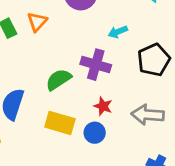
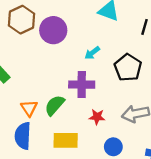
orange triangle: (37, 22) -> (29, 108), moved
blue circle: (95, 133) -> (113, 147), moved

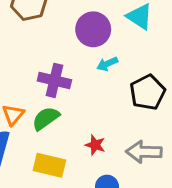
purple circle: (53, 30) -> (93, 29), moved
purple cross: (82, 85) -> (54, 80), moved

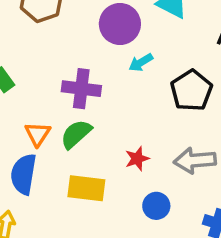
red star: (95, 145) -> (137, 159), turned -30

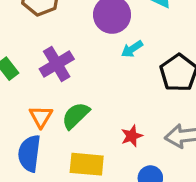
purple cross: (81, 89) -> (57, 64), moved, turned -36

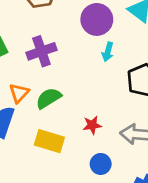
cyan arrow: (132, 49) -> (108, 52), turned -54

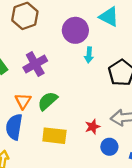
red star: (92, 125) -> (93, 127), moved
blue circle: (101, 164) -> (109, 147), moved

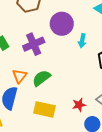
purple circle: (75, 30) -> (62, 24), moved

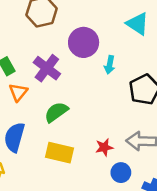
purple cross: (34, 44) -> (47, 68), turned -30
orange triangle: (20, 76) -> (18, 92), moved

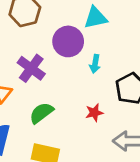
cyan triangle: (138, 24) -> (95, 18), moved, turned -45
red star: (104, 147) -> (94, 113), moved

